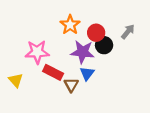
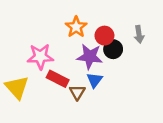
gray arrow: (128, 32) -> (139, 34), turned 133
yellow triangle: (16, 80) -> (17, 87), size x1.5

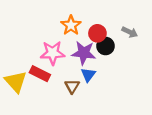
gray arrow: (139, 34) -> (130, 32), turned -56
pink star: (40, 57) -> (53, 53), moved
red rectangle: (58, 79) -> (40, 74), moved

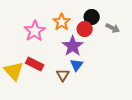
black circle: (106, 46) -> (92, 17), moved
pink star: (53, 53) -> (35, 31), moved, turned -30
purple star: (84, 53) -> (73, 46), turned 30

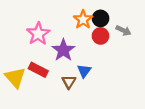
orange star: (62, 22) -> (83, 20), moved
red circle: (85, 29) -> (101, 36), moved
purple star: (73, 46) -> (63, 50), moved

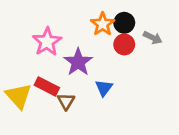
brown triangle: (69, 82) -> (66, 101), moved

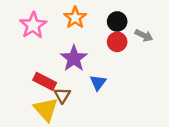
orange star: (103, 24) -> (75, 18), moved
pink star: (47, 42) -> (33, 25), moved
yellow triangle: (19, 96) -> (46, 109), moved

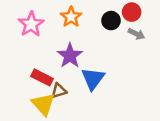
red circle: (117, 42) -> (132, 12), moved
blue triangle: (98, 83) -> (93, 79), size x1.5
brown triangle: (62, 95) -> (59, 91), turned 42

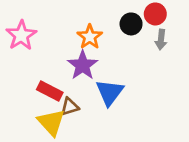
orange star: (71, 17) -> (90, 37), moved
pink star: (31, 24) -> (21, 35), moved
gray arrow: (136, 34) -> (161, 40), turned 70

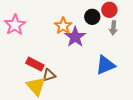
purple star: (83, 65) -> (75, 37), moved
blue triangle: (110, 92) -> (105, 65), moved, turned 30

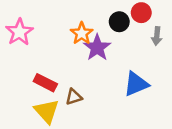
gray arrow: (113, 28) -> (157, 36), moved
brown triangle: (49, 75) -> (74, 97), moved

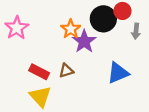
black circle: (119, 22) -> (103, 19), size x1.5
brown triangle: (74, 97) -> (66, 71), moved

